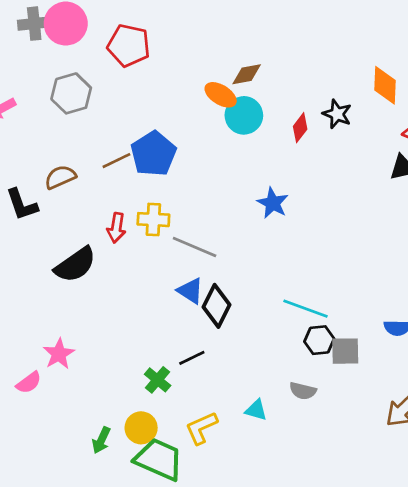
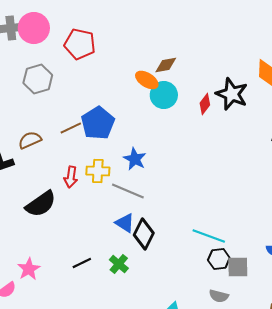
black star: (337, 114) -> (232, 94), size x1.5
blue star: (273, 203) -> (135, 159), moved
black line: (192, 358) -> (82, 263), moved
green cross: (158, 380) -> (119, 264), moved
gray semicircle: (303, 391) -> (219, 296), moved

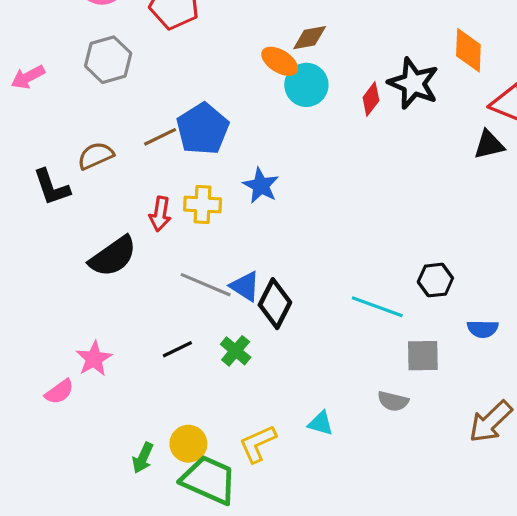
gray line: (128, 191) -> (206, 285), moved
black hexagon: (219, 259) -> (435, 280), moved

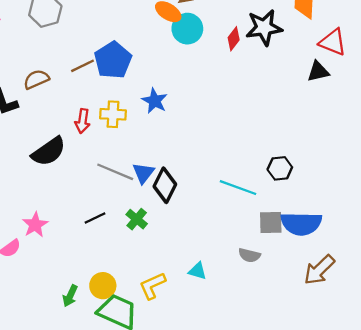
black star: (413, 83) -> (264, 27), turned -30
blue triangle: (245, 286) -> (143, 173), turned 35
blue semicircle: (483, 329) -> (301, 224), moved, size x1.8

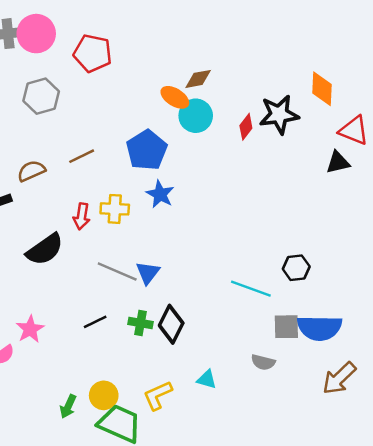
blue pentagon: (113, 60) -> (147, 150), moved
black diamond: (165, 185) -> (171, 324), moved
green cross: (137, 219) -> (140, 323), turned -30

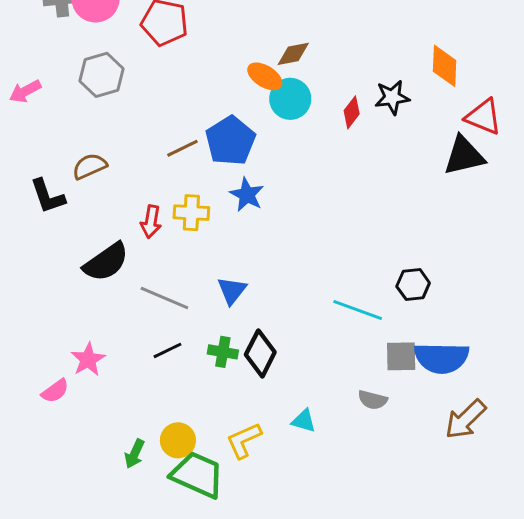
black star: (279, 115) -> (392, 97), size x0.7
brown line: (82, 156) -> (182, 148), moved
black triangle: (338, 162) -> (464, 156), size x1.4
gray line: (117, 271) -> (164, 298), moved

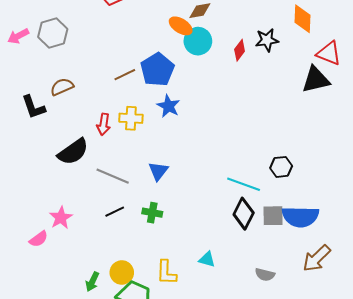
gray hexagon: (102, 75) -> (53, 33), moved
black diamond: (260, 353) -> (244, 214), moved
gray semicircle: (373, 400) -> (265, 275), moved
yellow L-shape: (244, 440) -> (166, 273), turned -64

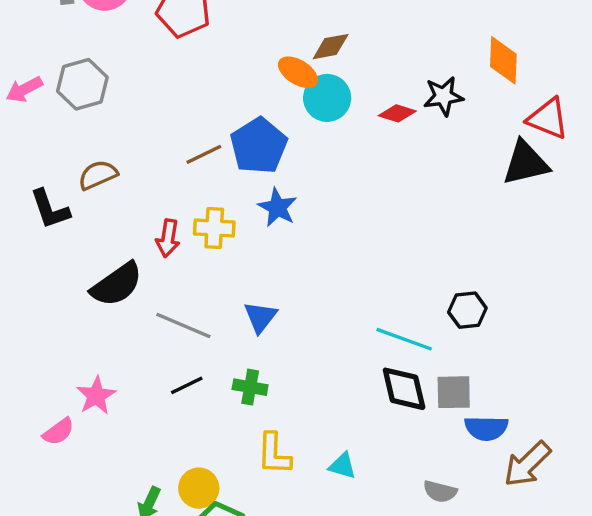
red diamond: (240, 50) -> (397, 113), turned 70
black diamond: (244, 214) -> (404, 389), turned -40
blue semicircle: (300, 217) -> (486, 428), moved, size x0.7
yellow L-shape: (166, 273) -> (274, 454), moved

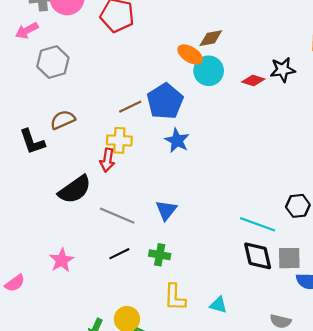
pink arrow: (24, 89) -> (27, 30), moved
yellow cross: (214, 228) -> (119, 140), moved
pink semicircle: (58, 432) -> (15, 283), moved

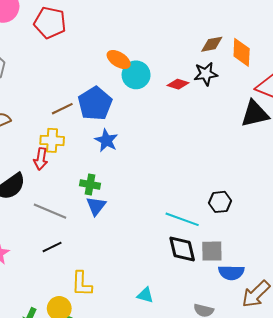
brown diamond: (211, 38) -> (212, 44), moved
green cross: (160, 255) -> (90, 184), moved
yellow L-shape: (175, 297) -> (82, 284), moved

